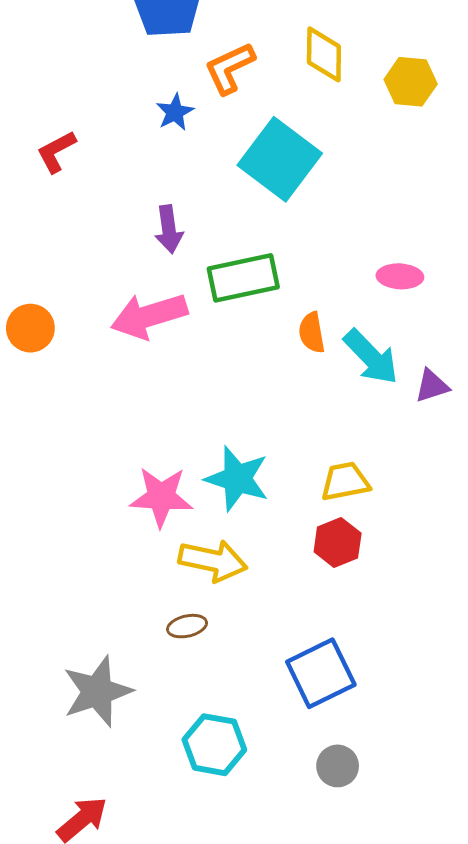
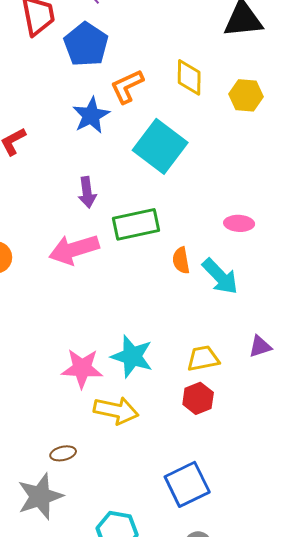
blue star: (175, 112) -> (91, 115), size x1.5
purple triangle: (432, 386) -> (260, 346), moved
brown ellipse: (187, 626) -> (63, 453), moved

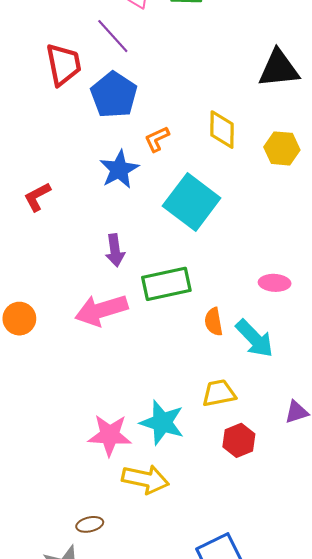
orange L-shape: (127, 86) -> (157, 139), size x0.7
yellow trapezoid: (203, 358) -> (219, 393), moved
red hexagon: (198, 398) -> (239, 440), moved

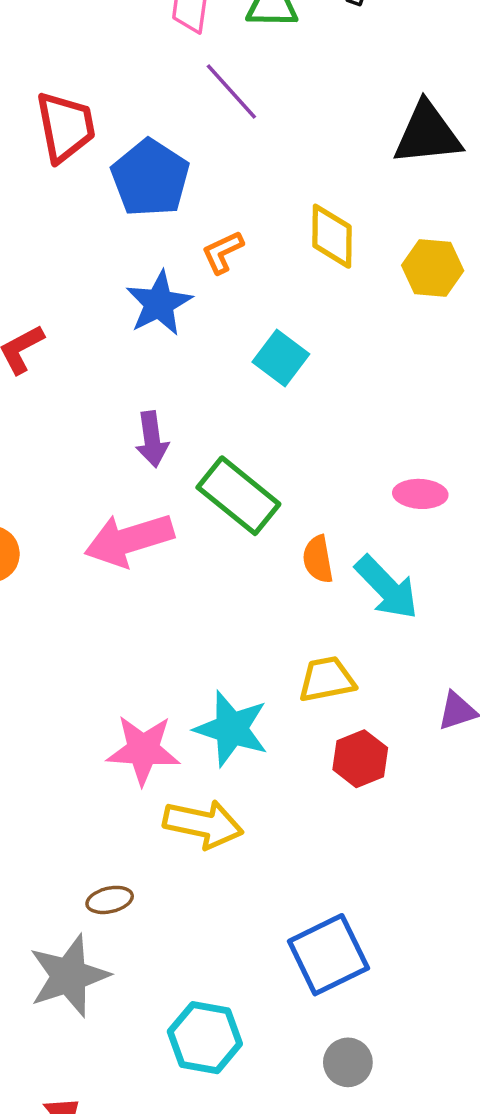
purple line: (113, 36) -> (231, 91), moved
cyan square: (192, 202) -> (281, 358), size x0.6
green rectangle: (166, 284) -> (238, 496), turned 51

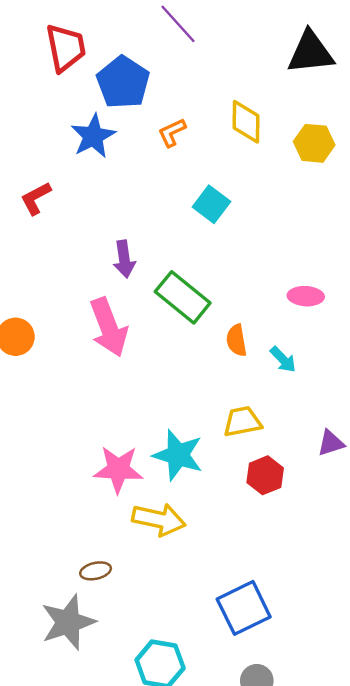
blue star: (159, 303) -> (93, 136), moved
pink arrow: (129, 540) -> (109, 327), turned -94
cyan arrow: (387, 588) -> (283, 359), size x0.6

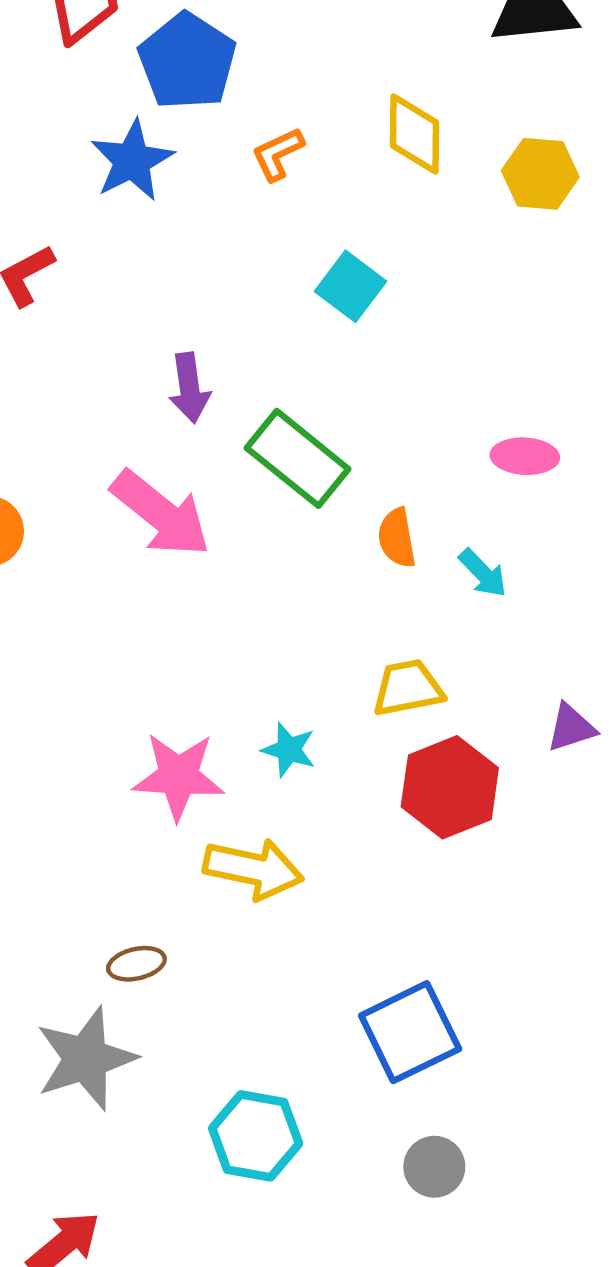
pink arrow: (109, 327) -> (161, 514), turned -30
cyan star: (178, 455) -> (289, 750), size x0.6
red hexagon: (265, 475) -> (450, 787), size x1.4

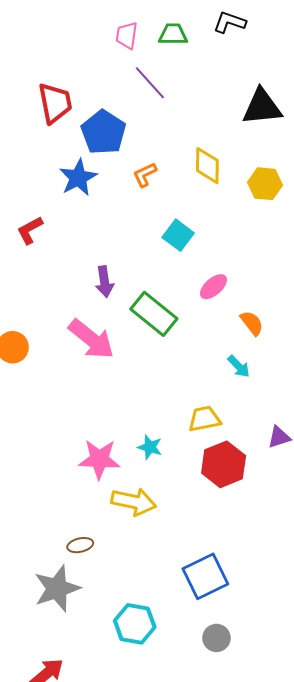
pink ellipse: (525, 456) -> (213, 287), moved, turned -44
orange semicircle: (397, 538) -> (252, 323), moved, turned 152

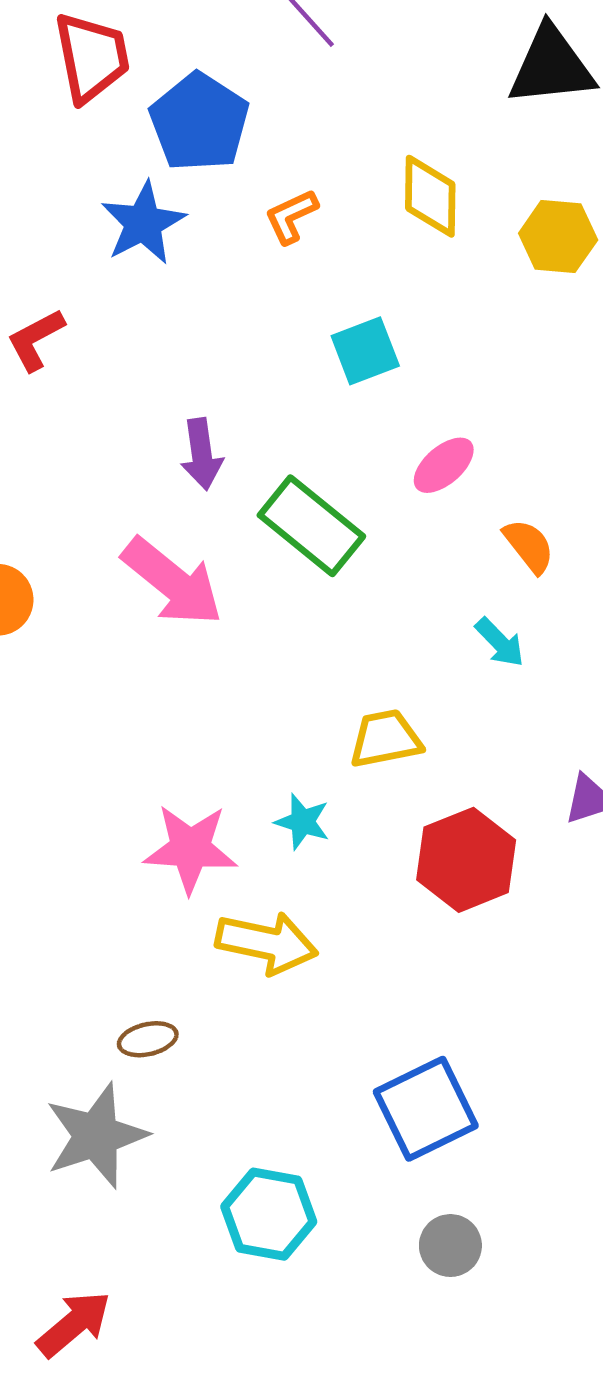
cyan square: (178, 235) -> (365, 351), turned 32
yellow trapezoid: (204, 419) -> (385, 739), moved

